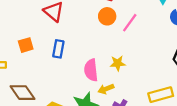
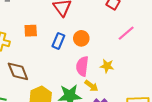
orange circle: (107, 16) -> (81, 38), moved
yellow arrow: (106, 89) -> (91, 86), turned -136

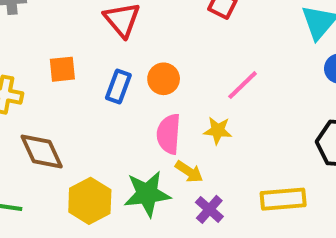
pink line: (126, 33) -> (243, 85), moved

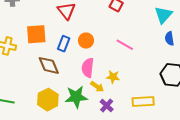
orange square: (62, 69) -> (36, 34), size x1.5
pink line: (243, 85) -> (125, 45), turned 72
yellow star: (218, 131) -> (113, 77), moved
brown diamond: (42, 151) -> (49, 65), moved

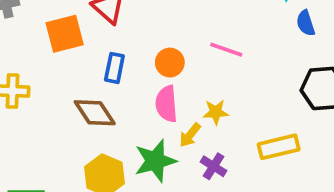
orange square: (36, 34) -> (65, 34), moved
orange circle: (86, 41) -> (170, 63), moved
yellow arrow: (97, 87) -> (190, 135), turned 104

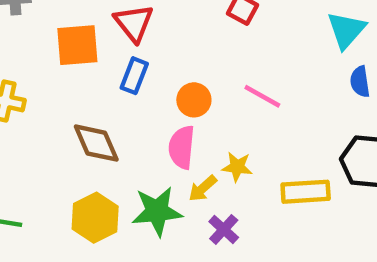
blue rectangle: (114, 68) -> (134, 76), moved
yellow rectangle: (279, 147) -> (306, 192), moved

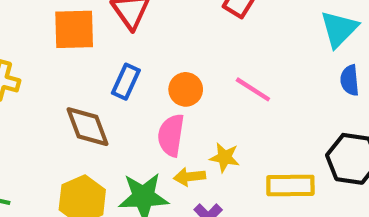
blue rectangle: (134, 76) -> (126, 82), moved
yellow arrow: (203, 188) -> (190, 177), turned 32

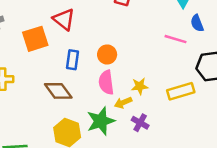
pink line: (253, 89) -> (175, 39), moved

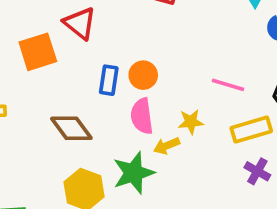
pink line: (175, 39) -> (228, 85), moved
blue rectangle: (73, 60) -> (109, 80), moved
purple cross: (140, 123) -> (257, 171), moved

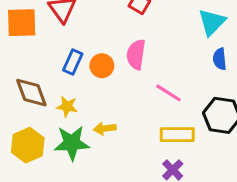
pink semicircle: (142, 116) -> (136, 54), moved
yellow star: (191, 122) -> (67, 106), moved

